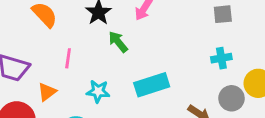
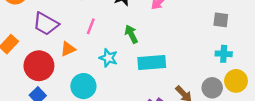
green arrow: (118, 42) -> (131, 34), moved
cyan cross: (221, 58) -> (224, 54), moved

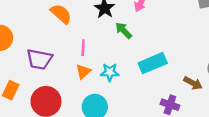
green arrow: (131, 34) -> (124, 30), moved
orange triangle: (68, 49) -> (83, 72), moved

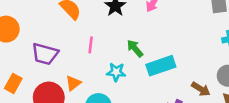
green arrow: (124, 30) -> (135, 48), moved
orange triangle: (83, 72) -> (73, 83), moved

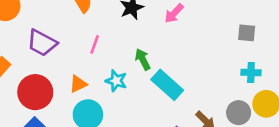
cyan rectangle: (161, 66) -> (167, 85), turned 48
orange triangle: (73, 83) -> (78, 84), moved

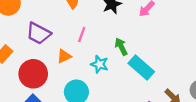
orange triangle: (78, 84) -> (64, 56), moved

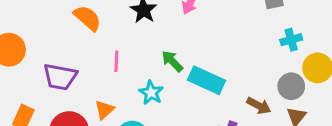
orange triangle: (64, 56) -> (104, 110), moved
cyan star: (99, 64) -> (151, 93), turned 30

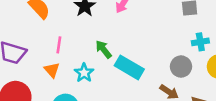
gray circle: (291, 86) -> (181, 67), moved
orange triangle: (104, 110) -> (52, 70), moved, turned -35

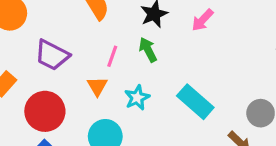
green arrow: (104, 49) -> (148, 50), moved

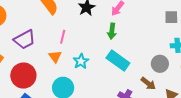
green arrow: (148, 50) -> (112, 31), moved, turned -140
purple trapezoid: (52, 55) -> (25, 40), turned -50

